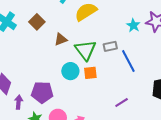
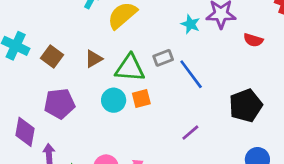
brown square: (37, 22) -> (52, 56), moved
green triangle: (86, 50) -> (130, 68), turned -40
purple pentagon: (42, 92) -> (59, 104), moved

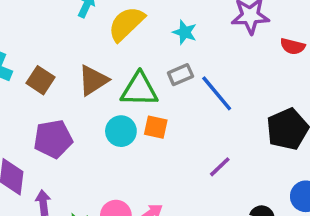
cyan star: (190, 24) -> (185, 32), moved
brown triangle: (94, 59) -> (93, 80), size x1.4
orange square: (141, 98) -> (156, 127), turned 30

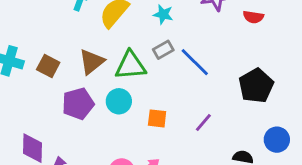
orange square: (156, 127) -> (157, 118), moved
purple pentagon: (53, 139) -> (78, 104), moved

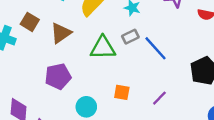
brown triangle: (92, 62) -> (61, 33), moved
brown square: (48, 66) -> (30, 22), moved
cyan circle: (119, 101) -> (86, 107), moved

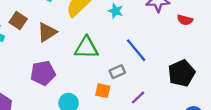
gray rectangle: (130, 37) -> (117, 72), moved

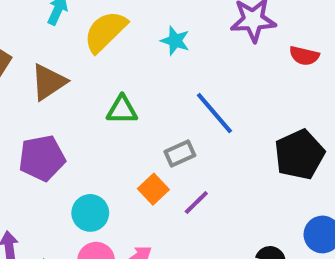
green triangle: (86, 48) -> (122, 110), size x0.7
orange square: (103, 91) -> (153, 189), turned 35
purple line: (138, 97) -> (196, 202), moved

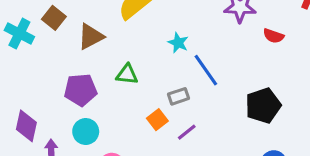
cyan star: (175, 41) -> (178, 43), moved
green triangle: (122, 110) -> (127, 74), moved
cyan circle: (90, 213) -> (86, 132), moved

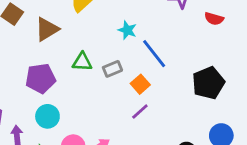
gray rectangle: (179, 96) -> (112, 69), moved
orange square: (157, 120) -> (140, 84), moved

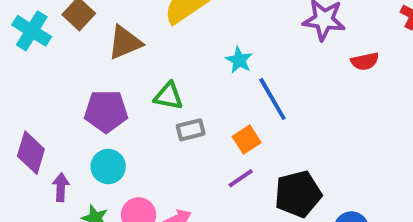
red semicircle: (214, 19) -> (365, 61), turned -36
gray rectangle: (112, 69) -> (191, 130), moved
black pentagon: (208, 83) -> (298, 194), moved

